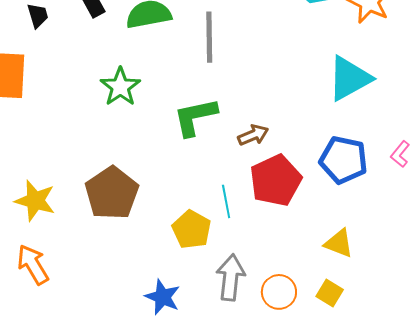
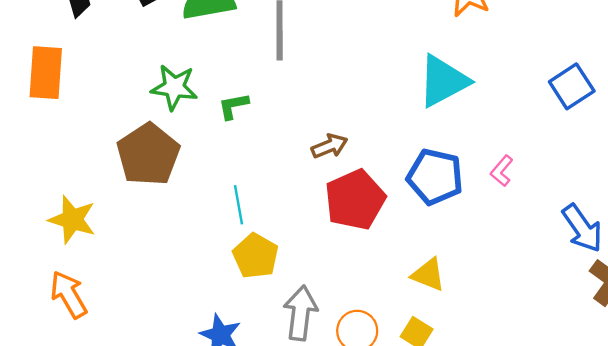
green star: (120, 87) -> (174, 87), turned -30
green L-shape: (195, 117) -> (233, 106), moved, size x0.6
brown pentagon: (112, 193) -> (148, 154), moved
cyan line: (226, 201) -> (239, 205), moved

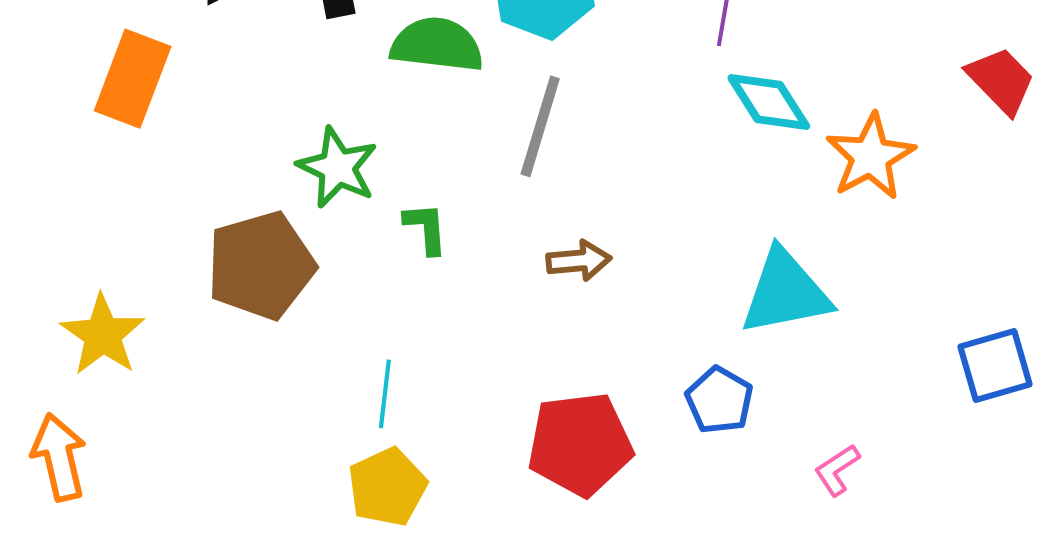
green L-shape: (233, 106) -> (426, 228), turned 80
brown arrow: (329, 146) -> (579, 261), moved
blue pentagon: (435, 177) -> (719, 400), moved, size x0.7

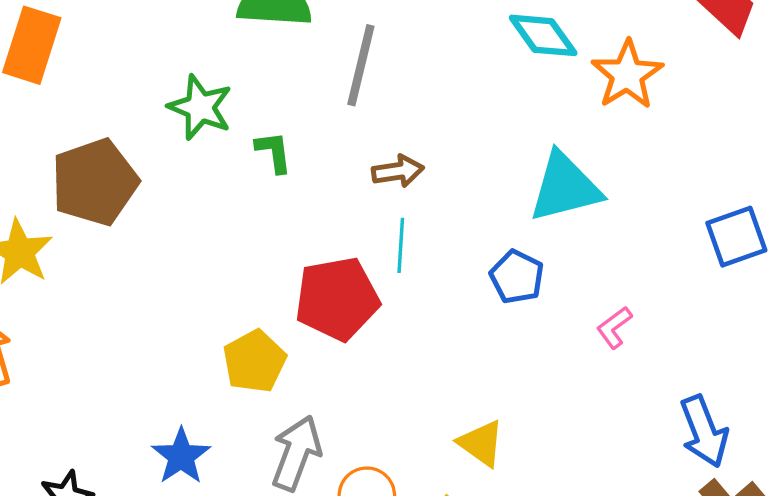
brown pentagon: (261, 265) -> (95, 182), moved
cyan line: (385, 394) -> (401, 245), moved
red pentagon: (580, 444) -> (337, 299), moved

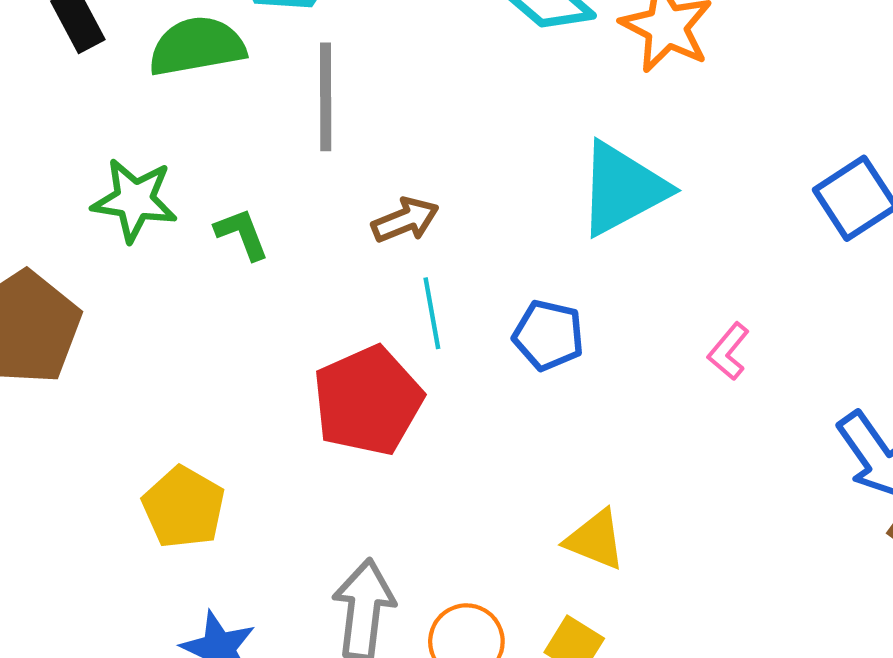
blue pentagon: (517, 277) -> (548, 335), moved
yellow pentagon: (254, 361) -> (184, 507), moved

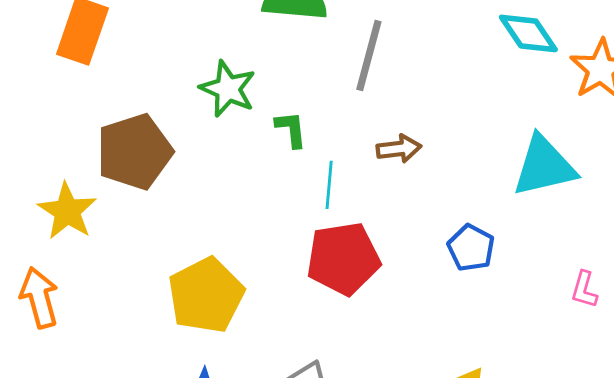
cyan line: (432, 313) -> (329, 185), moved
pink L-shape: (729, 351) -> (584, 290), turned -39
yellow pentagon: (184, 507) -> (206, 295), size x1.4

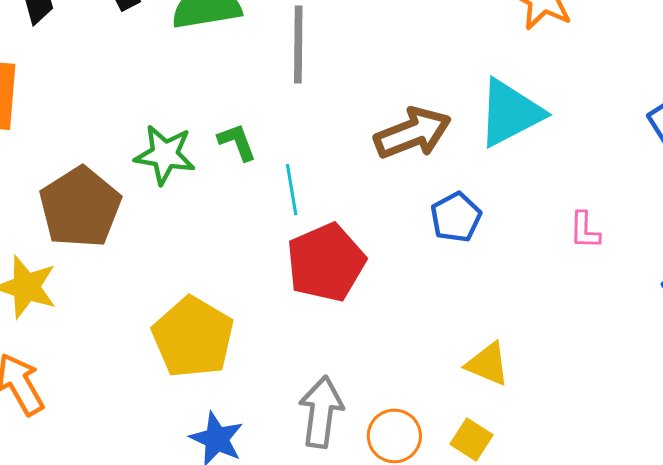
green star: (228, 89) -> (165, 155), moved
brown arrow: (399, 149) -> (413, 133), moved, size x1.6
blue pentagon: (471, 248) -> (456, 217), turned 30

